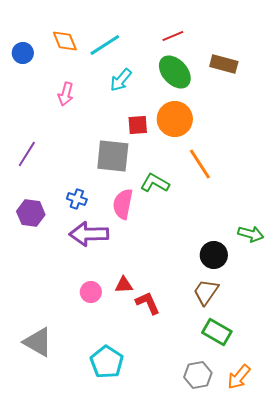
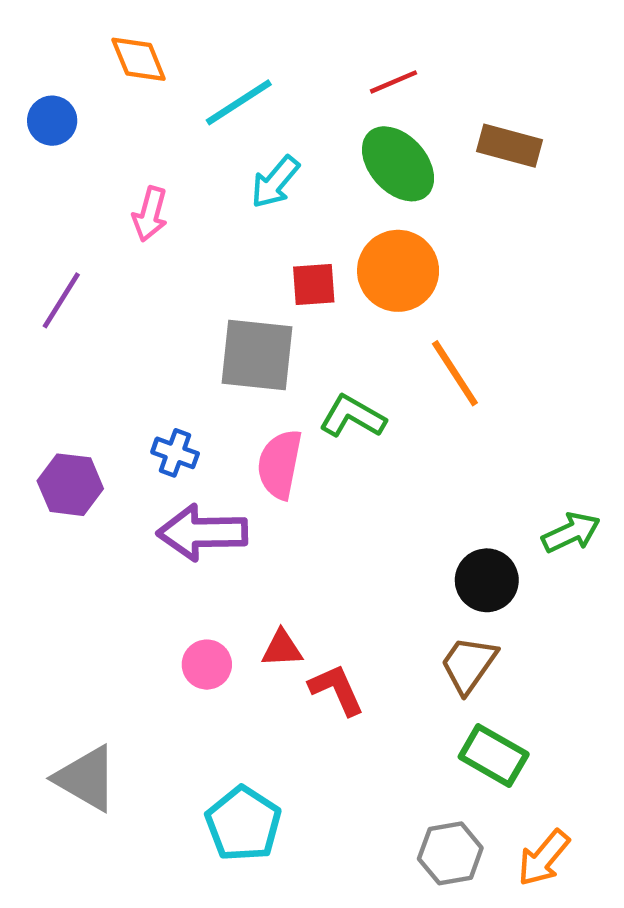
orange diamond: (65, 41) -> (139, 59), moved
purple line: (27, 154) -> (61, 300), moved
green arrow: (251, 234) -> (571, 533), turned -40

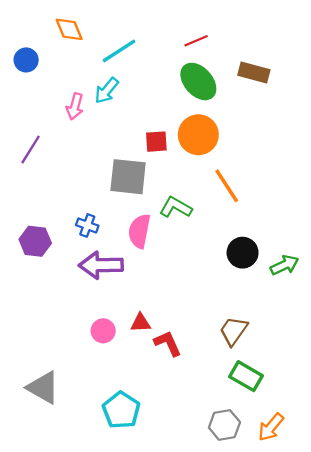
cyan arrow: (275, 182) -> (107, 91), moved
black circle: (487, 580) -> (243, 253), moved

